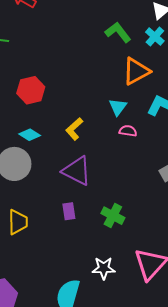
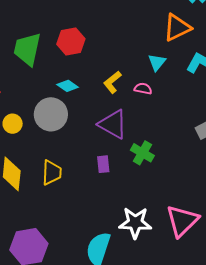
pink semicircle: (128, 131) -> (143, 89), moved
green cross: (113, 216) -> (142, 153), moved
white star: (104, 268) -> (135, 223), size x1.4

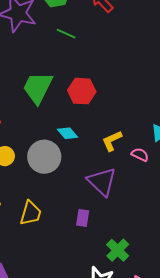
green cross: (142, 153) -> (118, 250), moved

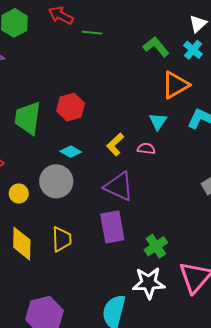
green line: (66, 34) -> (92, 33), moved
purple rectangle: (83, 218) -> (112, 227), size x1.8
green cross: (118, 250) -> (156, 246), turned 30

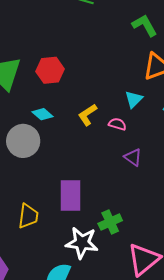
purple triangle: (119, 186) -> (133, 157), moved, size x0.6
yellow trapezoid: (62, 239) -> (28, 216), moved
white star: (149, 283) -> (82, 243), moved

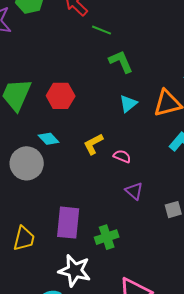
green L-shape: (145, 25) -> (121, 62), moved
cyan triangle: (134, 99) -> (128, 104), moved
green cross: (110, 222) -> (107, 237), moved

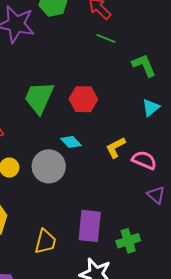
green line: (101, 30) -> (106, 38), moved
pink semicircle: (122, 156) -> (144, 160), size x1.4

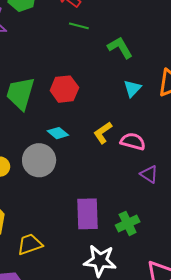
yellow trapezoid: (45, 242) -> (30, 244), moved, turned -116

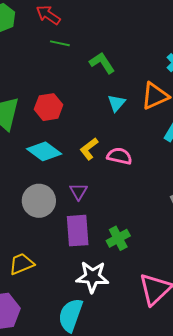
cyan diamond: (58, 133) -> (44, 151), size x1.6
gray circle: (39, 160) -> (39, 201), moved
purple triangle: (149, 174) -> (78, 191), moved, turned 30

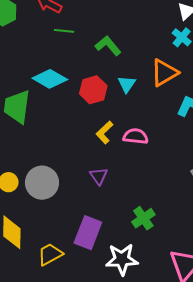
red hexagon: (49, 107) -> (93, 90), moved
cyan diamond: (44, 151) -> (50, 79), moved
gray circle: (39, 201) -> (42, 183), moved
purple rectangle: (78, 231) -> (88, 233), moved, turned 32

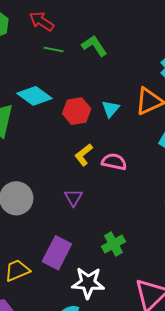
green L-shape: (108, 46) -> (94, 46), moved

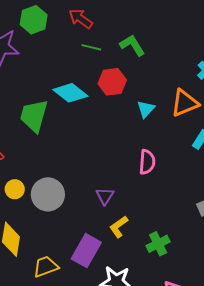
red hexagon: (77, 111) -> (112, 82), moved
yellow L-shape: (84, 155) -> (119, 227), moved
pink semicircle: (114, 162) -> (147, 162), turned 80
green cross: (114, 244) -> (158, 244), moved

